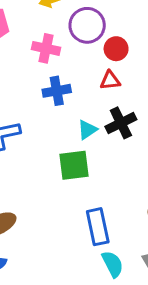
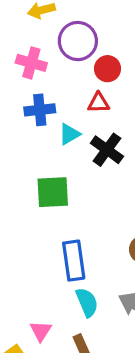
black cross: (121, 123) -> (107, 150), turned -32
cyan triangle: (87, 130) -> (69, 134), moved

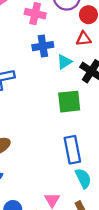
green square: (53, 192) -> (69, 102), moved

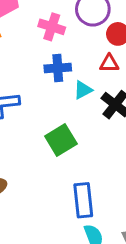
green square: (69, 102) -> (61, 140), moved, turned -30

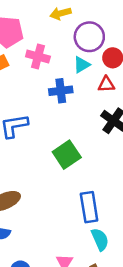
pink cross: (52, 27) -> (38, 57), moved
cyan triangle: (83, 90) -> (82, 65), moved

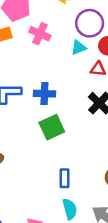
blue cross: (61, 91) -> (44, 94), moved
blue rectangle: (89, 207) -> (65, 178), size x0.7

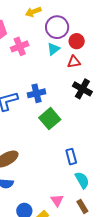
pink cross: (40, 34) -> (20, 46), turned -30

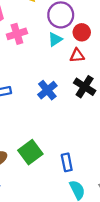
blue cross: (36, 93) -> (47, 90), moved, turned -30
green square: (50, 119) -> (30, 152), moved

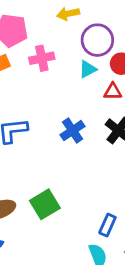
blue rectangle: (67, 162) -> (107, 225), moved, turned 30

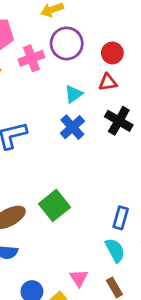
purple circle: (97, 40) -> (67, 43), moved
cyan triangle: (88, 69) -> (74, 94), moved

